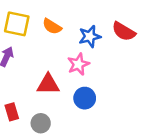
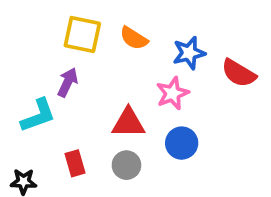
red semicircle: (124, 31) -> (239, 73), moved
gray circle: (41, 123) -> (126, 165), moved

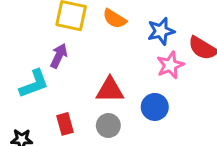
pink star: (172, 93) -> (170, 65), moved

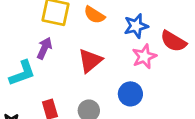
red triangle: (110, 90) -> (90, 61), moved, turned -40

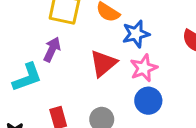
blue star: (136, 26) -> (136, 34), moved
pink star: (144, 57) -> (144, 68), moved

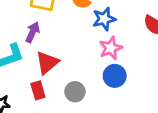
red triangle: (103, 63) -> (47, 63), moved

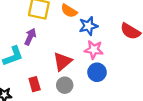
pink star: (111, 48) -> (94, 50), turned 30
red triangle: (47, 63) -> (63, 61), moved

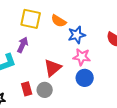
gray circle: (65, 85) -> (45, 90), moved

